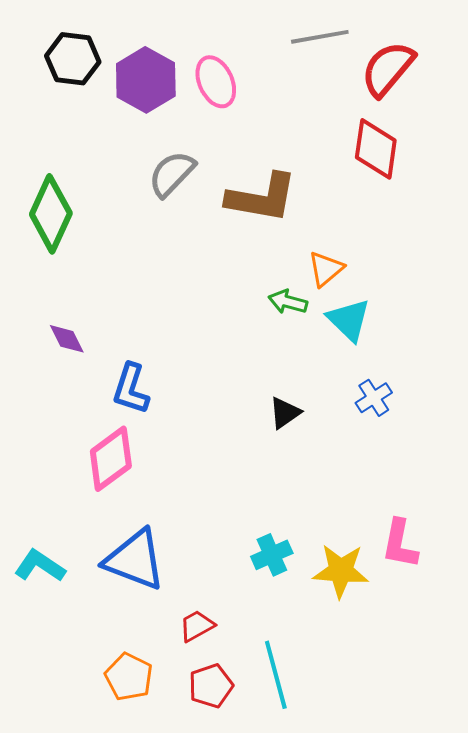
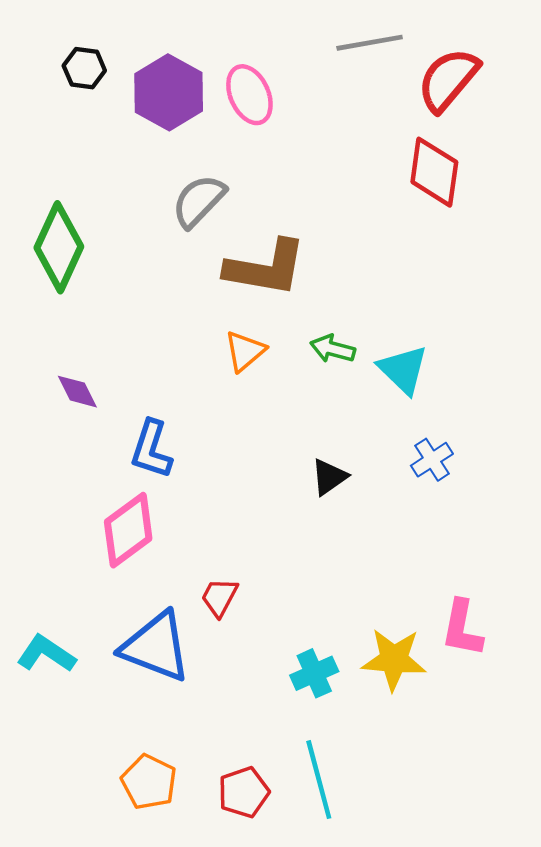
black hexagon: (73, 59) -> (84, 68), size x0.7
brown L-shape: (262, 198) -> (266, 268), moved
orange triangle: (326, 269) -> (245, 351), moved
cyan cross: (272, 555) -> (314, 673), moved
red trapezoid: (197, 626) -> (219, 597), moved, turned -33

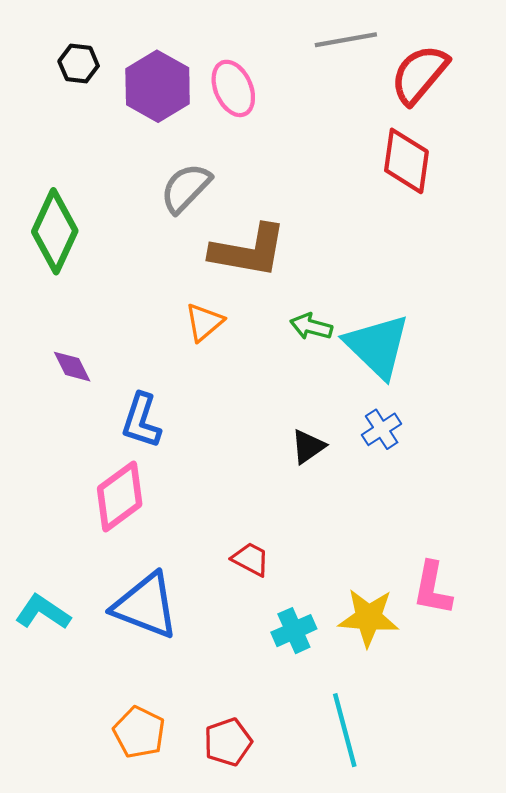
orange triangle: (245, 351) -> (204, 322), moved
cyan triangle: (403, 370) -> (377, 346), size x1.4
blue cross: (432, 460) -> (382, 429), moved
red trapezoid: (219, 597) -> (251, 559), moved, turned 90
cyan line: (319, 780) -> (345, 730), moved

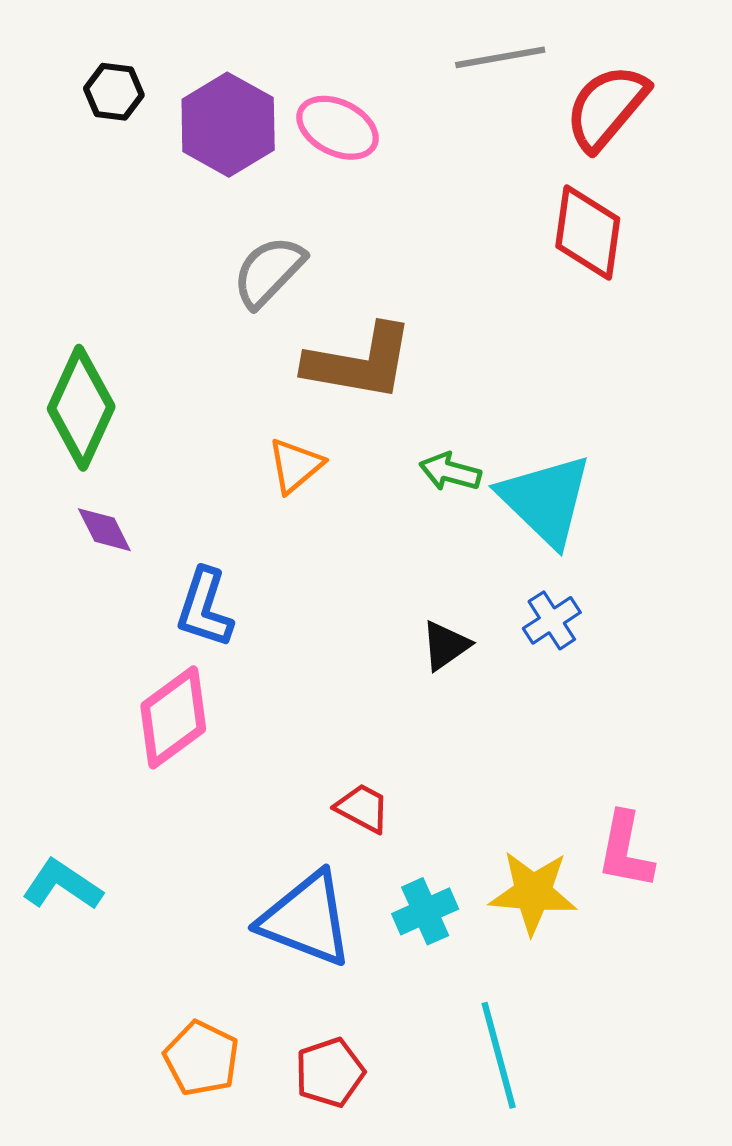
pink ellipse: (233, 88) -> (338, 128), turned -40
green diamond: (55, 231) -> (81, 408), moved
blue triangle: (146, 606) -> (306, 919), moved

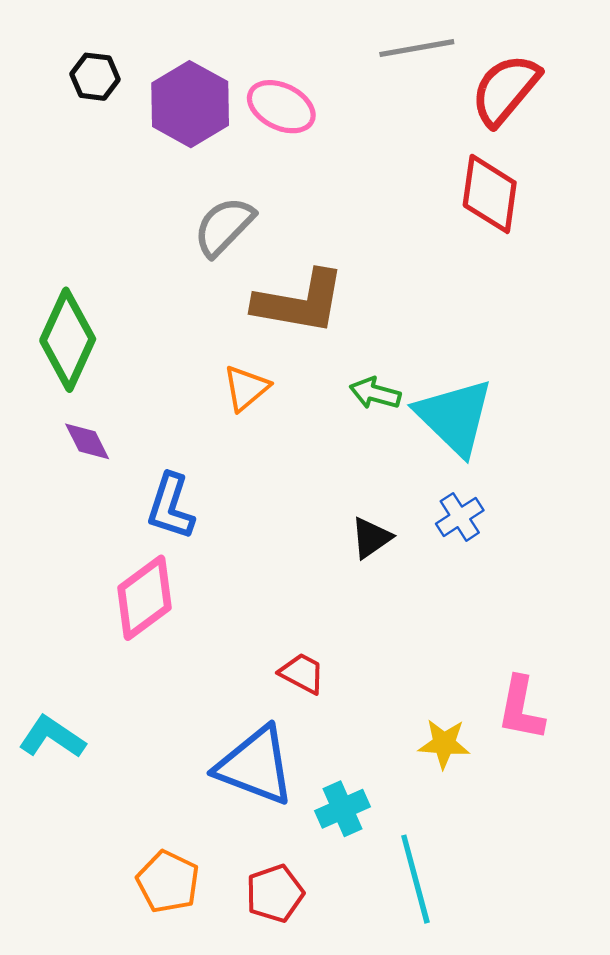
yellow star: (533, 893) -> (444, 744), size x0.7
cyan cross: (425, 911) -> (343, 809), moved

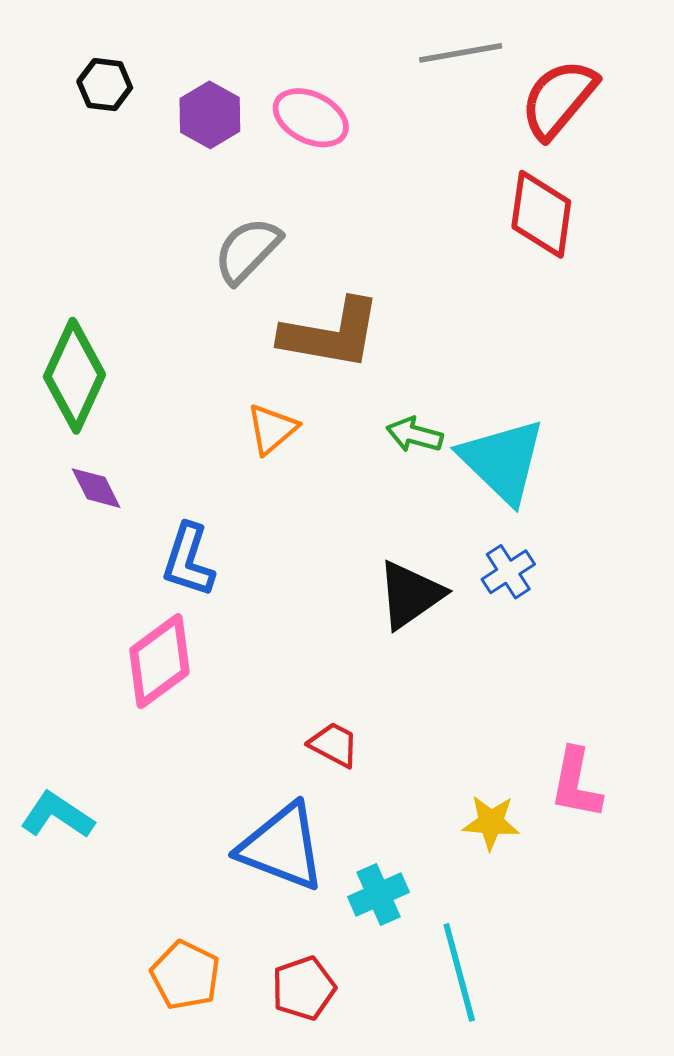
purple hexagon: (190, 104) -> (210, 115), size x0.7
black triangle: (371, 538) -> (410, 595), size x1.5

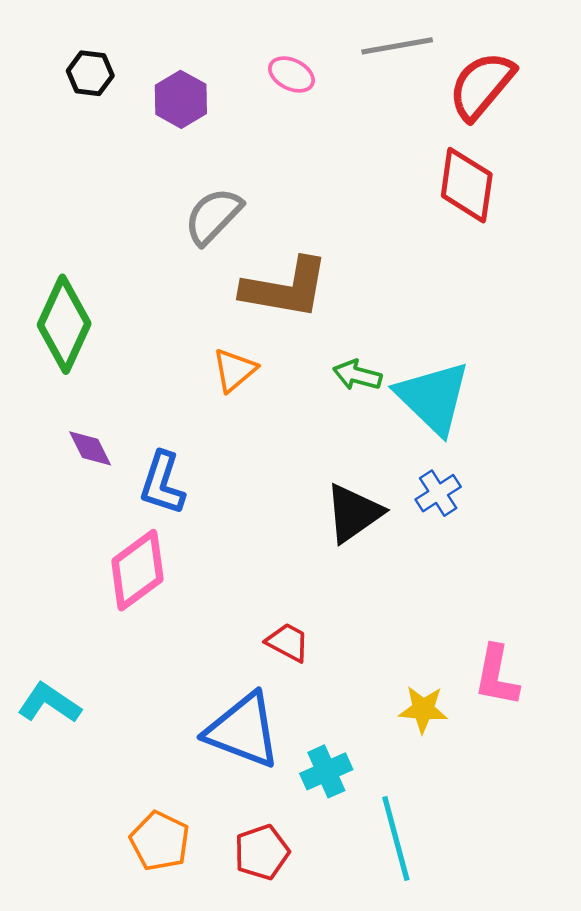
pink ellipse: (311, 118) -> (291, 74), moved, size x0.7
purple diamond: (96, 488) -> (90, 448), moved

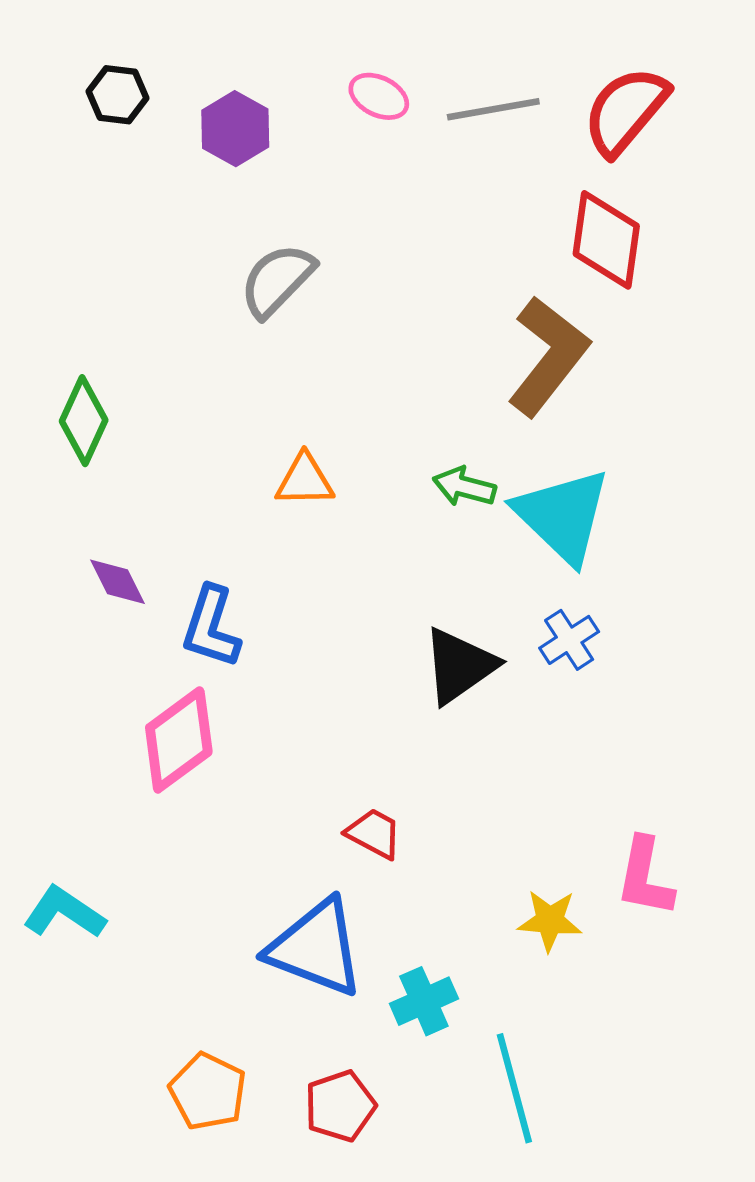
gray line: (397, 46) -> (493, 109), moved
brown L-shape: (285, 288) -> (548, 356), moved, turned -62
green diamond: (64, 324) -> (84, 421), size x0.7
orange triangle: (234, 370) -> (305, 480), turned 39

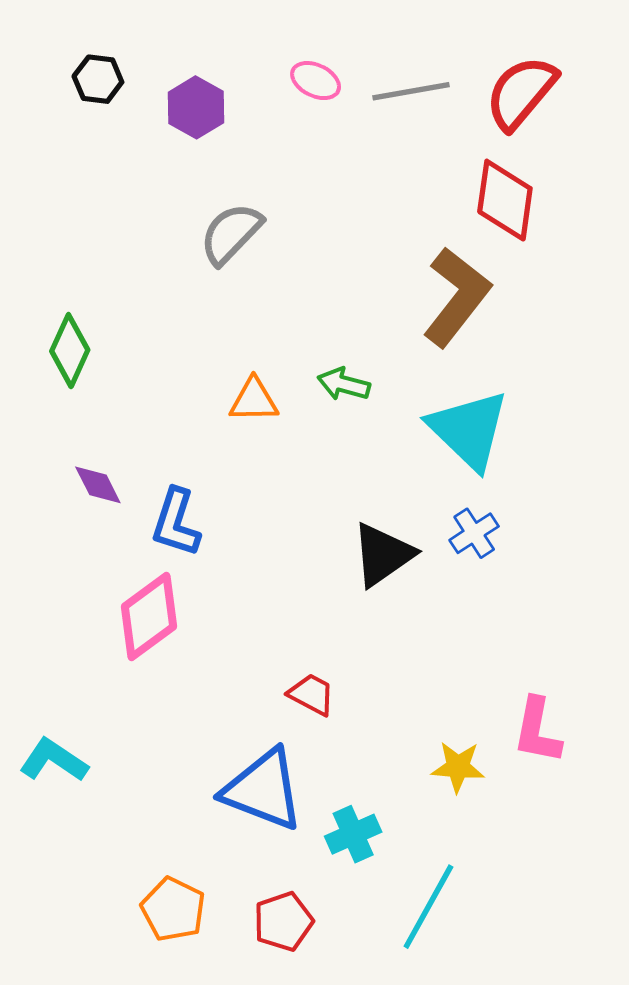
green arrow: (464, 487) -> (344, 384), moved
cyan line: (514, 1088) -> (428, 907), turned 44

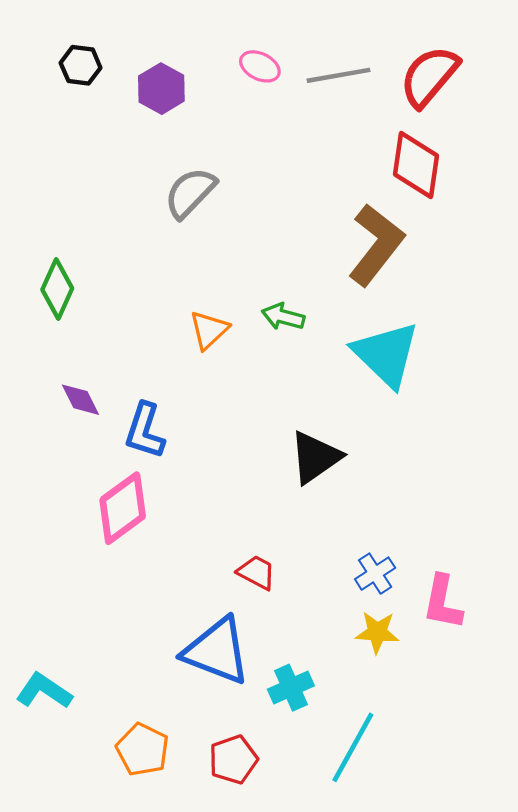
orange triangle: (254, 400) -> (209, 330), turned -42
blue cross: (474, 533) -> (375, 574), moved
cyan L-shape: (54, 760) -> (44, 691), moved

